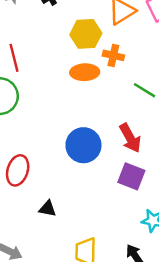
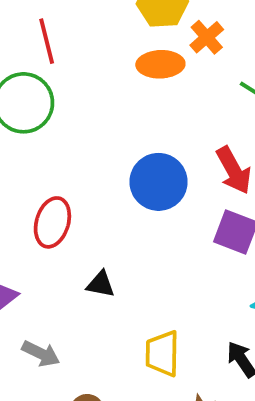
orange cross: (113, 55) -> (207, 37), turned 36

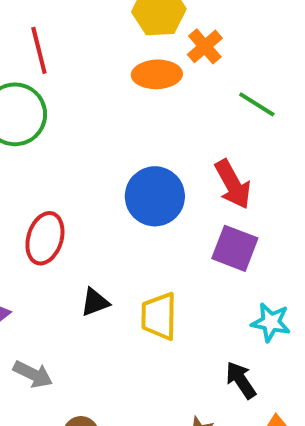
black triangle: (101, 284) -> (95, 302), turned -32
yellow trapezoid: (162, 354) -> (159, 316), moved

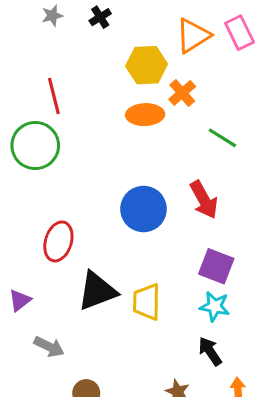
purple square: (235, 248) -> (216, 266), moved
black triangle: (95, 302) -> (97, 291), size x1.8
cyan star: (271, 322) -> (215, 306), moved

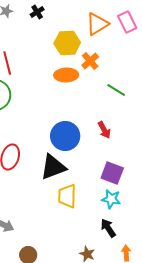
red arrow: (204, 200) -> (104, 130), size x0.7
black triangle: (97, 291) -> (53, 167), moved

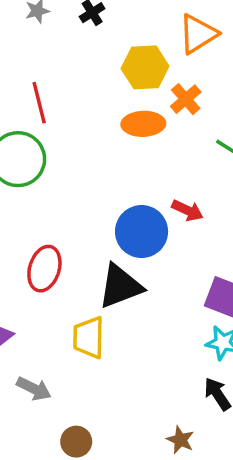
red arrow: (104, 130) -> (187, 210), moved, turned -36
yellow trapezoid: (67, 196) -> (89, 337), moved

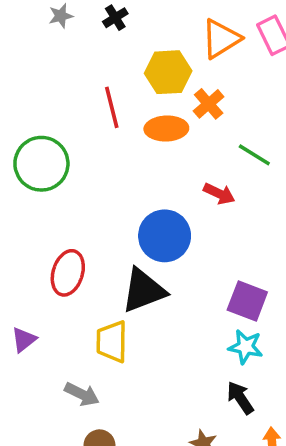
red line: (39, 103) -> (112, 107), moved
red arrow: (187, 210) -> (219, 194), moved
gray arrow: (34, 389) -> (82, 394), moved

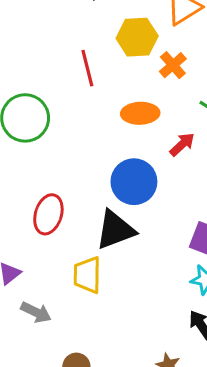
orange ellipse: (166, 129) -> (140, 113), moved
red arrow: (219, 194) -> (182, 144), turned -68
gray arrow: (82, 394) -> (36, 312), moved

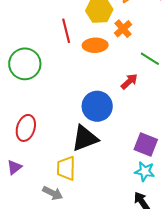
orange ellipse: (140, 113) -> (95, 45), moved
red ellipse: (48, 214) -> (26, 128), moved
gray arrow: (36, 312) -> (53, 193), moved

